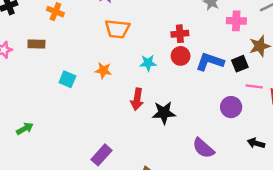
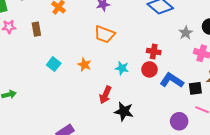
brown rectangle: (36, 44) -> (36, 29), turned 64

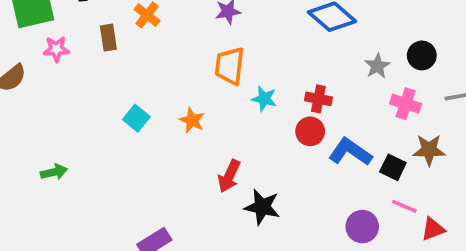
brown rectangle: (36, 29) -> (108, 38), moved
orange trapezoid: (104, 34) -> (230, 66), turned 75
cyan star: (122, 68) -> (264, 99), moved
black square: (195, 88) -> (393, 167), turned 32

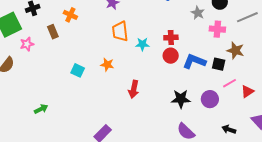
brown star: (429, 150) -> (235, 50), turned 30
pink line: (404, 206) -> (229, 83), turned -40
black star: (262, 207) -> (181, 99), moved

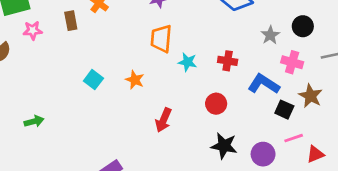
red circle: (171, 56) -> (216, 104), moved
blue L-shape: (194, 61) -> (264, 84), moved

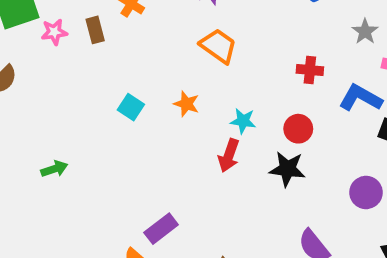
pink star: (33, 30) -> (54, 32), moved
orange trapezoid: (161, 39) -> (218, 46), turned 124
cyan star: (188, 62) -> (243, 121), moved
black star: (224, 146) -> (287, 169), moved

